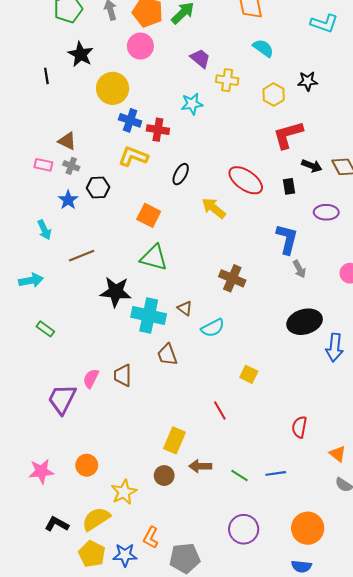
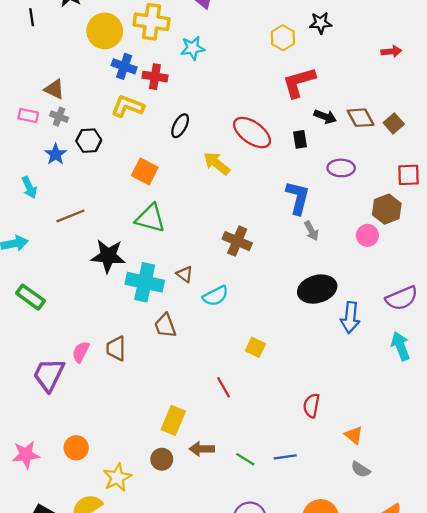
yellow cross: (227, 80) -> (152, 22), moved, size x1.4
green rectangle: (45, 329) -> (30, 297), size x1.4

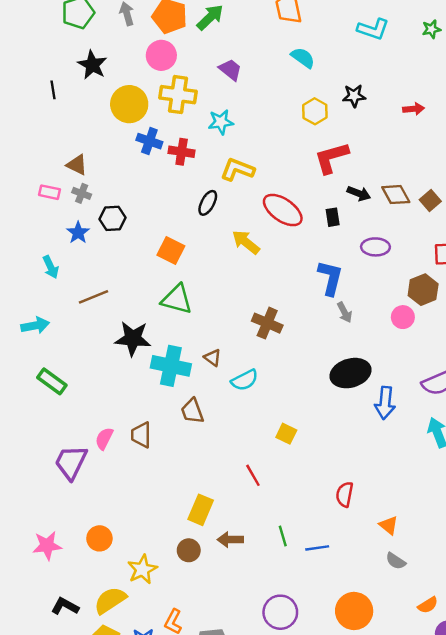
red arrow: (391, 51) -> (414, 109), moved
yellow L-shape: (128, 106) -> (237, 170), moved
green line: (245, 459) -> (283, 536), moved, turned 42

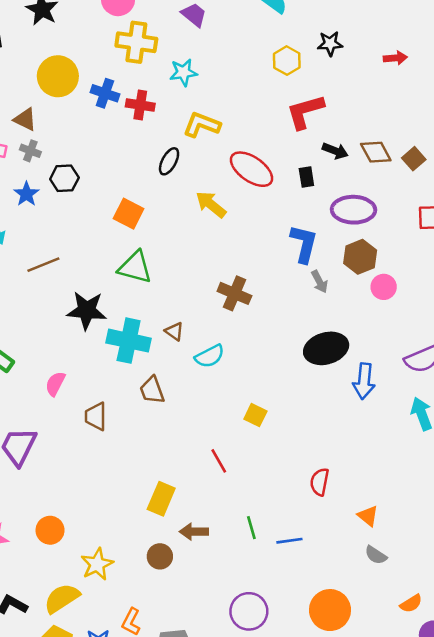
yellow circle: (129, 104) -> (58, 76), moved
purple ellipse: (375, 247) -> (354, 210), size x1.4
brown hexagon: (423, 290) -> (360, 257), moved
pink semicircle: (104, 438) -> (55, 384), moved
brown circle: (189, 550) -> (160, 556), moved

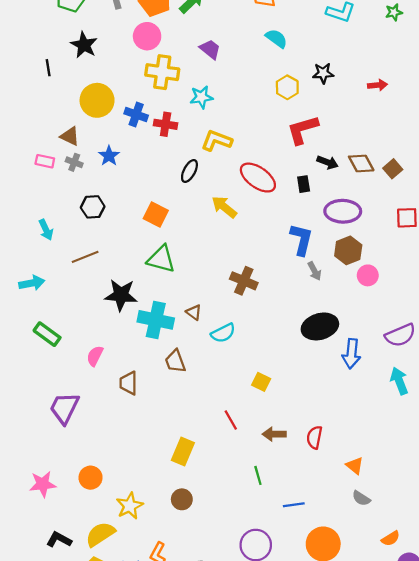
black hexagon: (64, 178) -> (93, 207), moved
blue star: (26, 194) -> (109, 156), moved
brown arrow: (194, 532) -> (274, 434), moved
blue line: (289, 541) -> (294, 505), moved

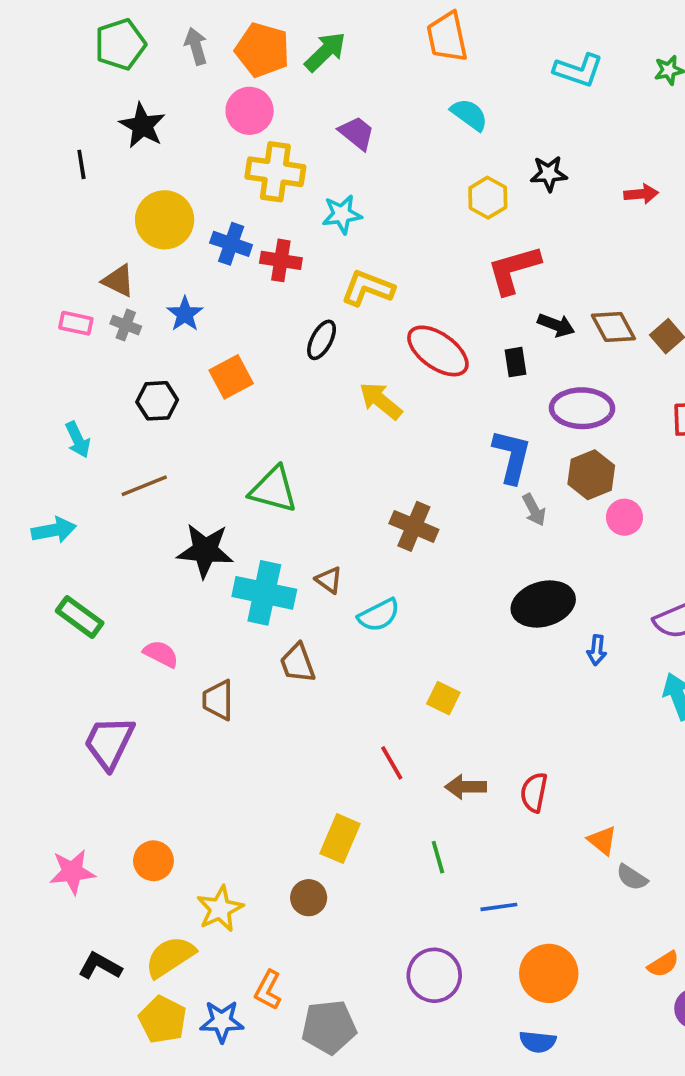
orange square: (156, 215) -> (231, 377), moved, turned 35
blue arrow: (351, 354) -> (597, 650), size x0.6
pink semicircle: (95, 356) -> (161, 654), turned 90
yellow rectangle: (183, 452) -> (340, 839), moved
gray semicircle: (361, 498) -> (632, 877), moved

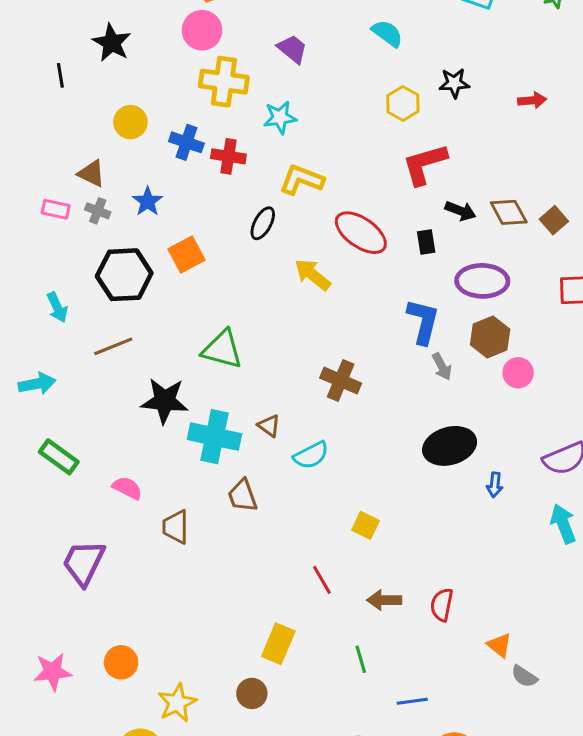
yellow circle: (165, 220) -> (130, 122), size x0.7
black hexagon: (157, 401) -> (124, 275), size x1.6

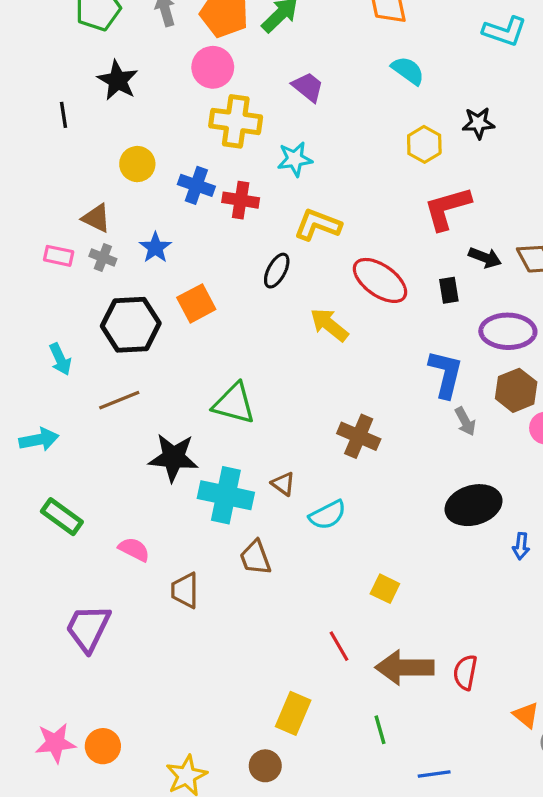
brown arrow: (384, 600) -> (405, 667), size x1.6
orange circle: (121, 662) -> (103, 746), moved

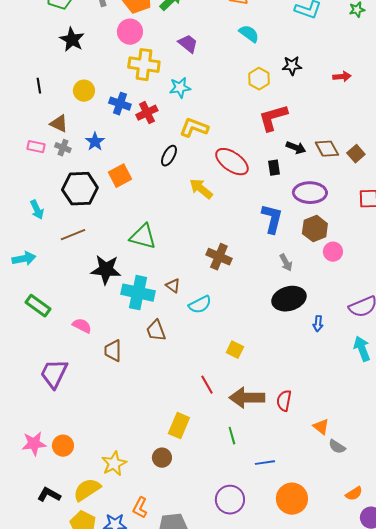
black line: (64, 115) -> (39, 86), moved
red cross: (241, 200) -> (147, 113), turned -35
gray arrow: (465, 421) -> (286, 263), moved

